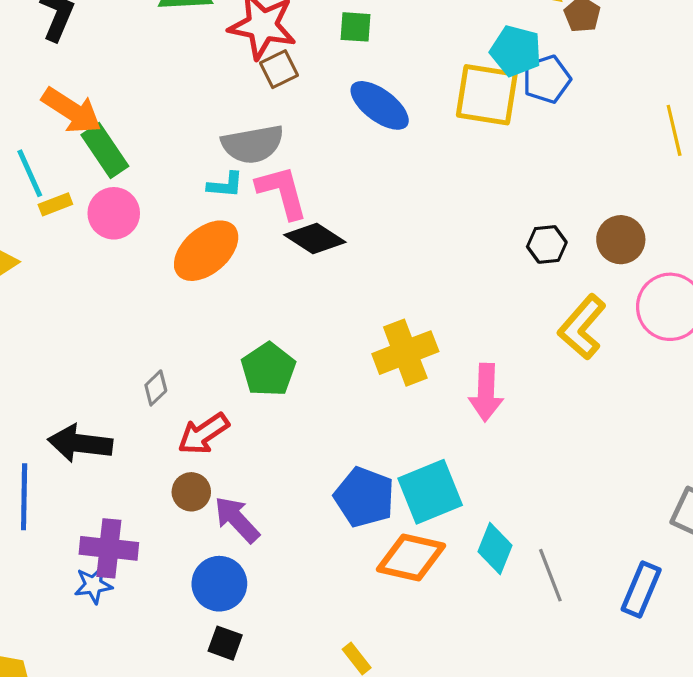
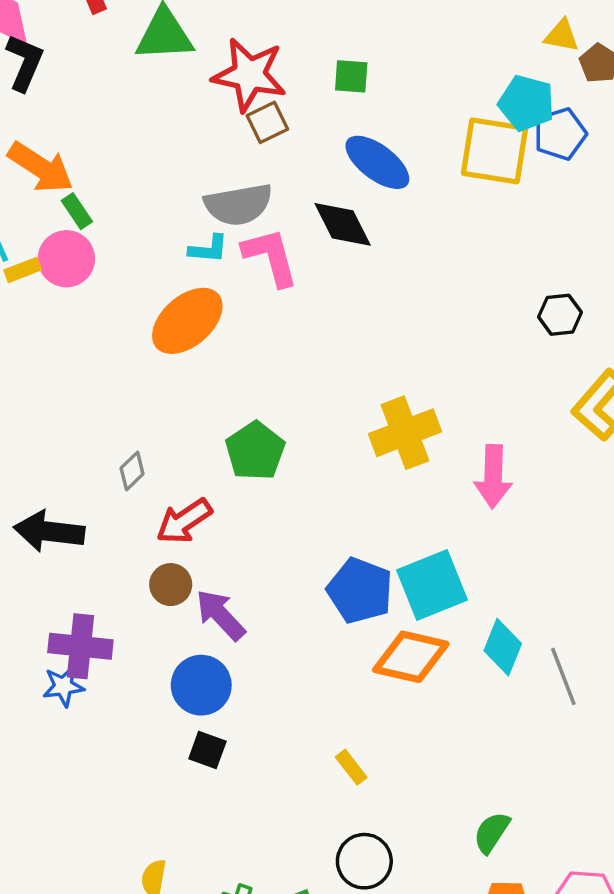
green rectangle: (105, 151) -> (77, 211), size x0.6
pink circle: (114, 213) -> (66, 259), moved
black diamond: (315, 238) -> (343, 224), moved, turned 30

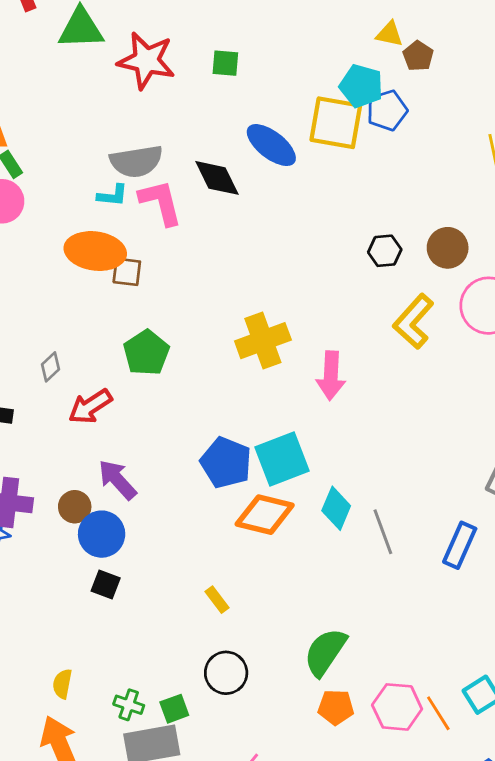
brown square: (267, 122) -> (127, 272), moved, turned 32
blue ellipse: (377, 162) -> (271, 145), moved
orange ellipse: (187, 321) -> (95, 251), turned 48
brown circle: (171, 585) -> (75, 507), moved
green semicircle: (492, 833) -> (325, 652), size x1.5

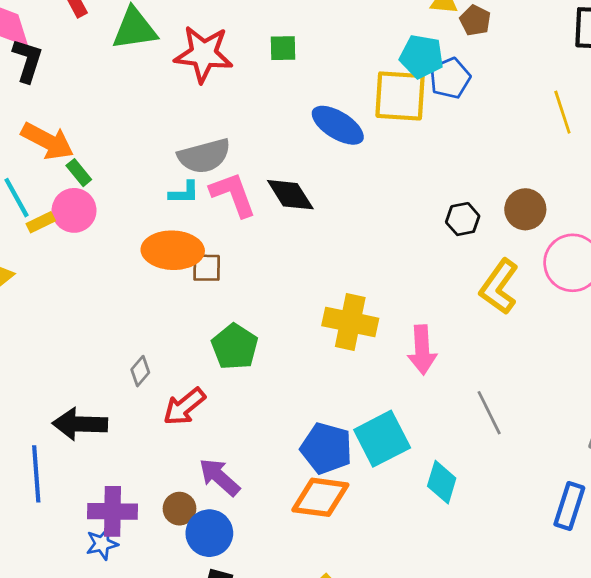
black diamond: (217, 178) -> (290, 195), moved
yellow cross: (263, 341) -> (350, 322), turned 38
orange diamond: (265, 515) -> (320, 497), moved
gray line: (383, 532) -> (489, 413), moved

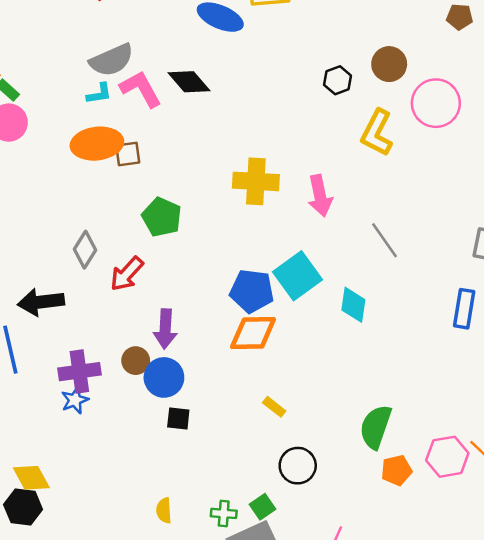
gray diamond: (140, 371) -> (85, 250), size x1.4
purple arrow: (219, 477) -> (165, 329), turned -120

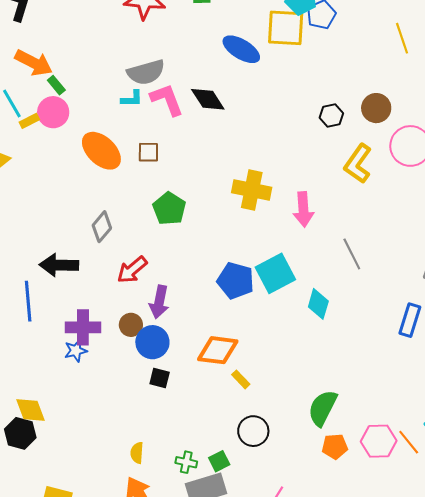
orange ellipse: (97, 144) -> (101, 151), moved, turned 42
red arrow: (127, 274) -> (132, 270), moved
orange diamond: (253, 333) -> (218, 350), moved

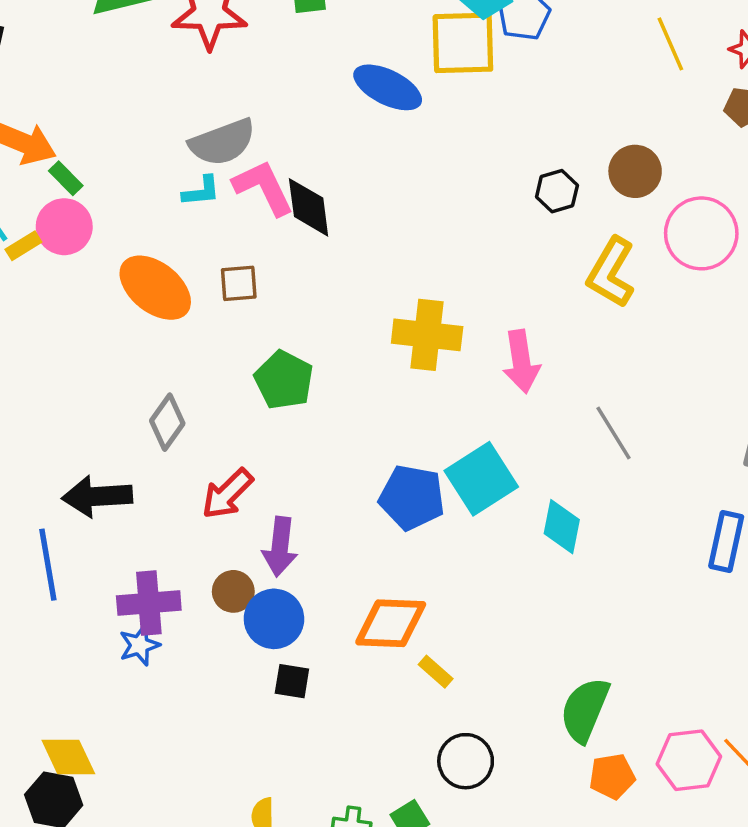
black diamond: (208, 99) -> (309, 207), moved, turned 30

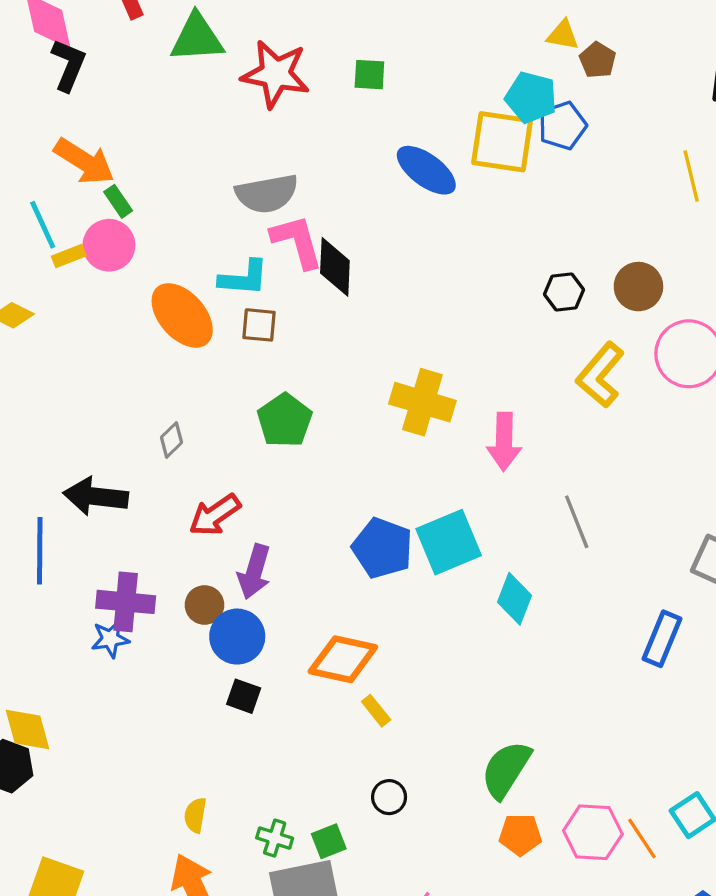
cyan L-shape: (201, 191) -> (244, 278), moved, size x1.4
gray diamond: (167, 422) -> (171, 440), size x0.7
black circle: (466, 761) -> (389, 797), size x0.7

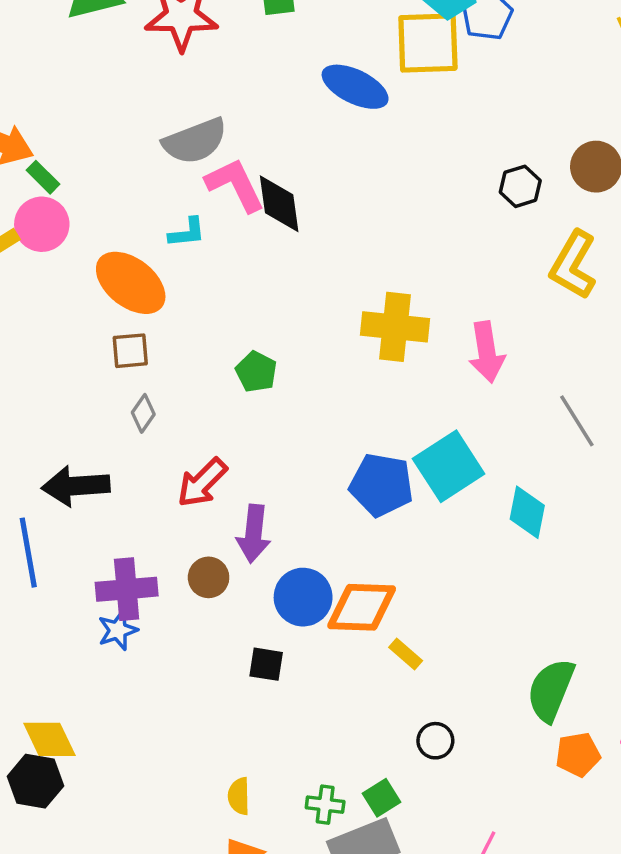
cyan L-shape: (244, 278) -> (187, 232), size x0.7
brown square: (259, 325) -> (130, 351), moved
green pentagon: (285, 420) -> (256, 372), size x0.7
blue circle: (237, 637) -> (303, 597), moved

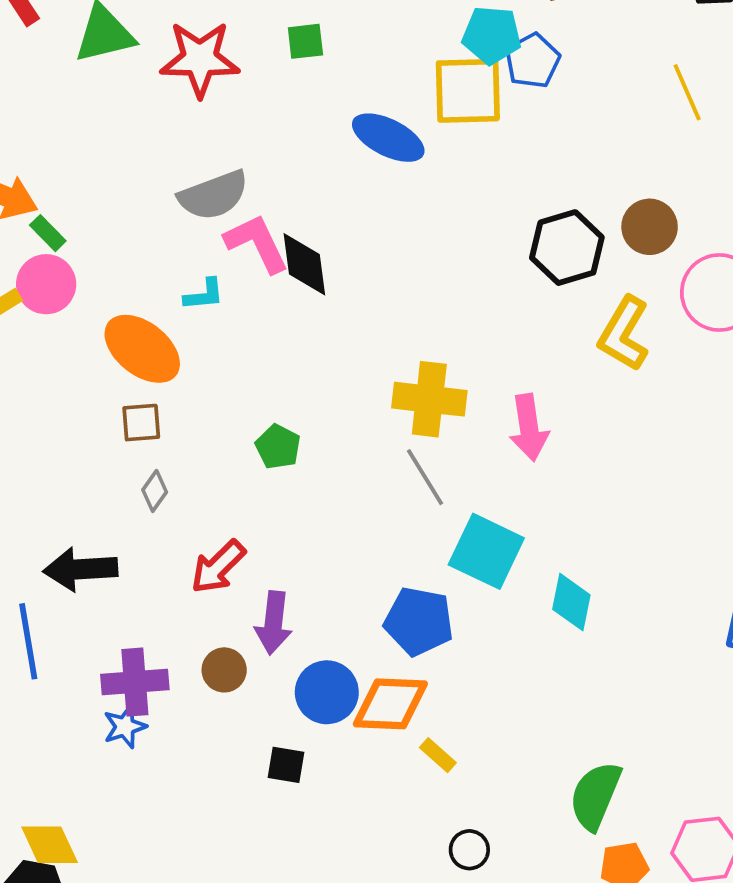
black hexagon: (520, 186) -> (567, 248), size x1.6
gray line: (577, 421) -> (425, 477), moved
cyan square: (449, 466) -> (486, 551), turned -32
blue pentagon: (381, 485) -> (419, 621), moved

